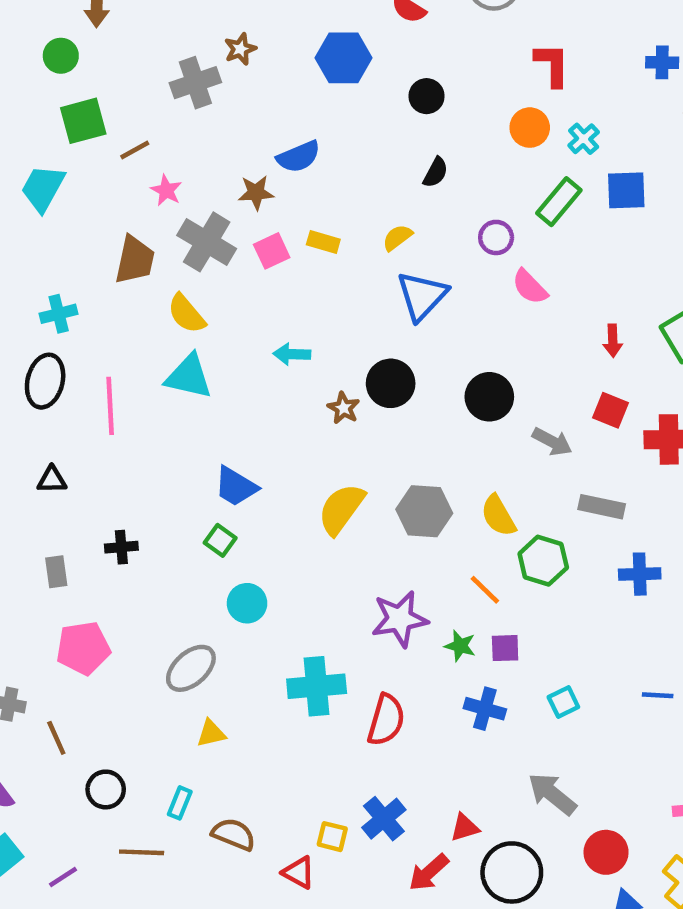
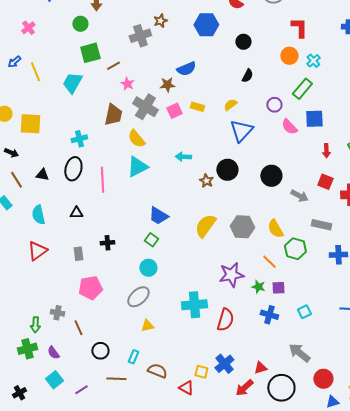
blue square: (626, 190) -> (314, 119), moved
cyan triangle: (189, 377) -> (137, 167), turned -40
cyan circle: (247, 603) -> (148, 268), moved

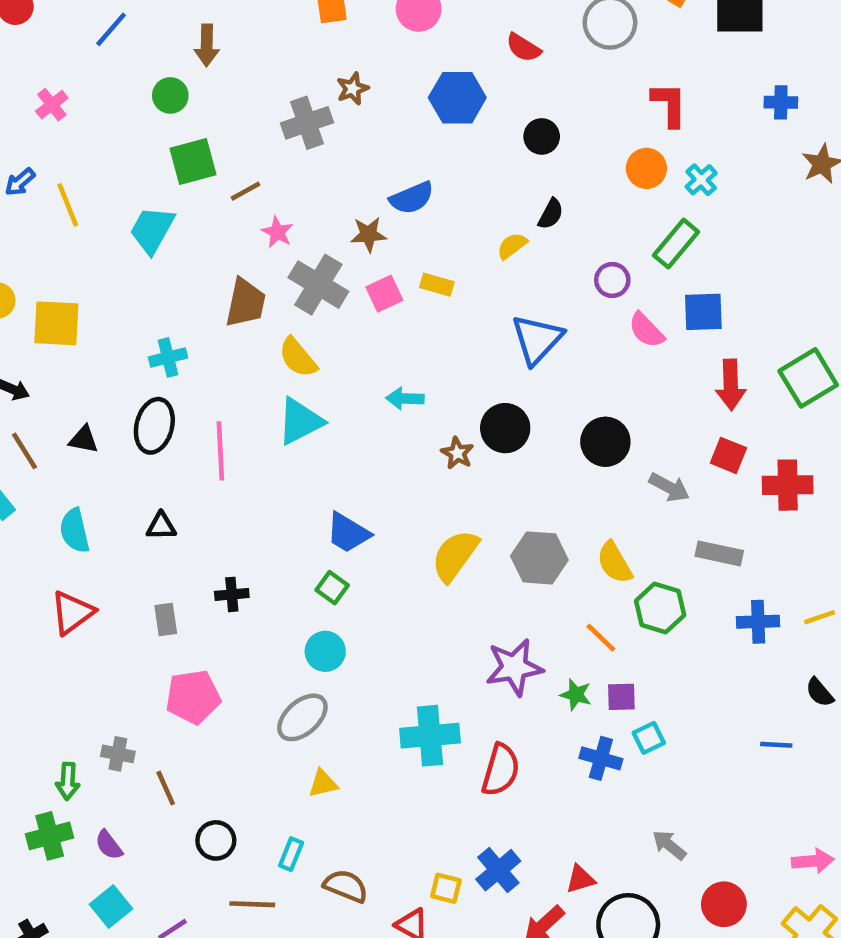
yellow semicircle: (230, 105) -> (512, 246), moved
red arrow: (326, 151) -> (731, 385), size x1.5
cyan square: (304, 312) -> (649, 738), moved
gray arrow: (299, 353) -> (669, 845), size x0.7

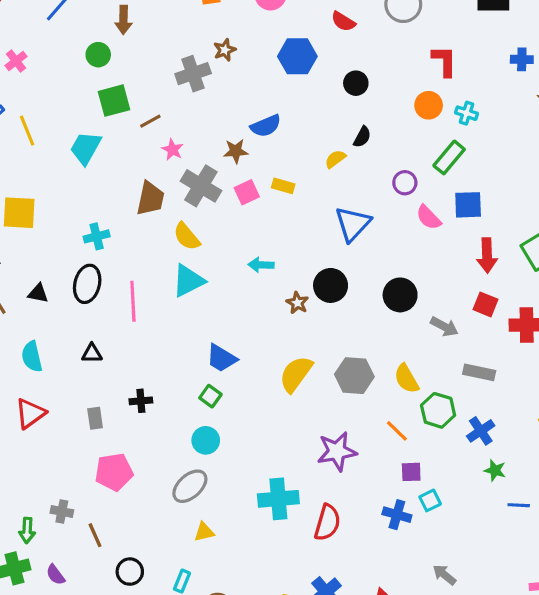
cyan cross: (701, 180) -> (466, 113), turned -30
blue cross: (758, 622) -> (481, 431), moved, turned -32
green star: (576, 695) -> (495, 470), moved

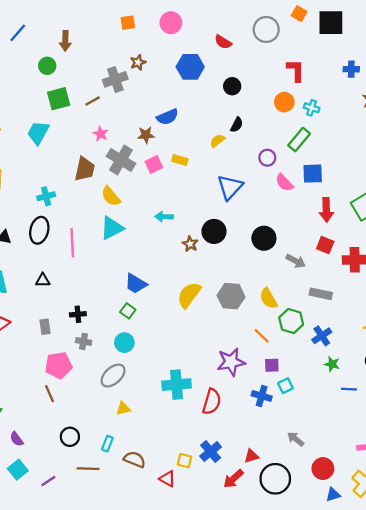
brown line: (150, 121) -> (93, 101), moved
purple star: (337, 451) -> (231, 362), moved
gray cross: (62, 511) -> (84, 341), moved
brown line: (95, 535) -> (49, 394), moved

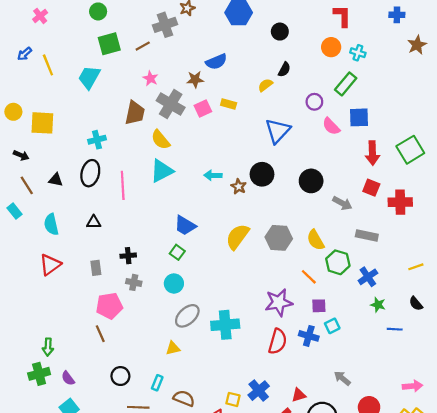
cyan arrow: (164, 217) -> (213, 175), moved
gray ellipse: (113, 376) -> (187, 316), moved
red semicircle: (212, 402) -> (278, 341), moved

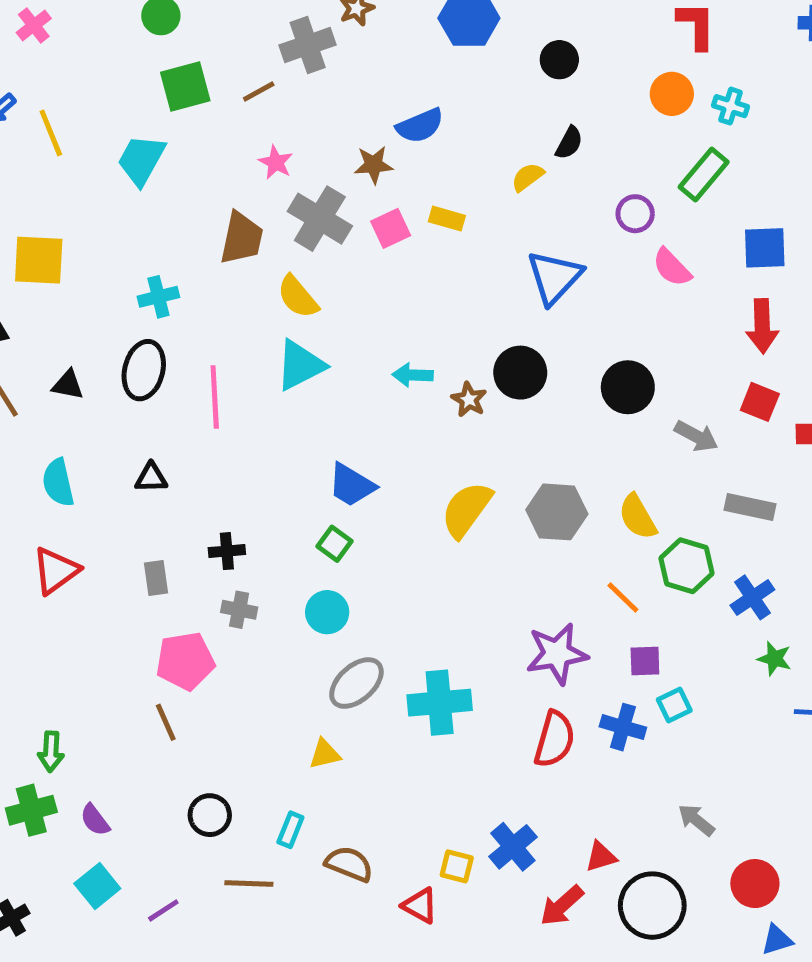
blue square: (359, 117) -> (765, 248), moved

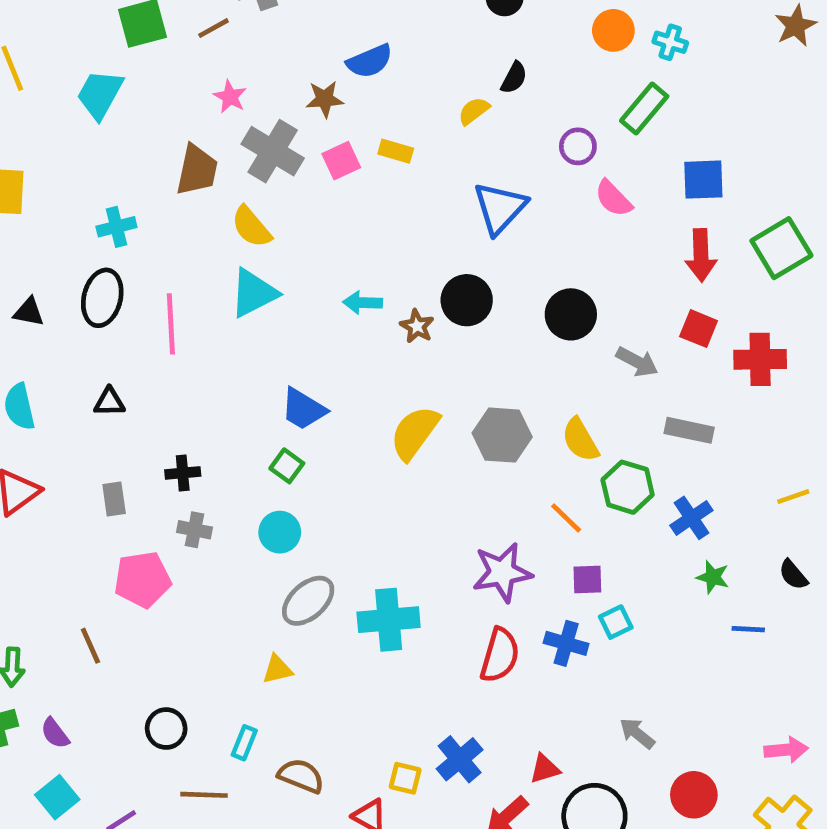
brown line: (166, 722) -> (90, 646), moved

